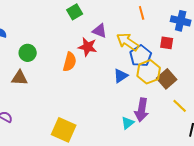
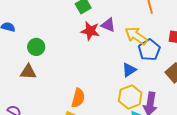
red star: (88, 47) -> (90, 31), moved
orange semicircle: (70, 62) -> (78, 98), moved
yellow hexagon: (149, 72) -> (130, 97), moved

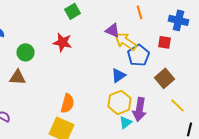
purple triangle: (108, 25) -> (112, 30), moved
red star: (90, 31) -> (62, 42), moved

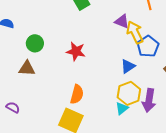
yellow arrow: (126, 41) -> (135, 32), turned 30
red star: (62, 42) -> (76, 51), moved
cyan triangle: (126, 122) -> (122, 108), moved

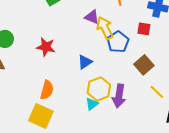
blue triangle: (128, 66) -> (85, 62), moved

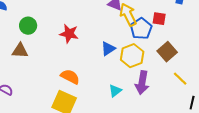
red square: (144, 29) -> (159, 19), moved
yellow hexagon: (99, 89) -> (132, 56), moved
orange semicircle: (47, 90) -> (70, 77), turned -78

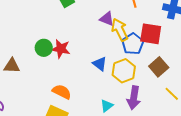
red square: (159, 19) -> (151, 34), size x1.6
green circle: (28, 26) -> (44, 48), moved
blue triangle: (108, 49) -> (100, 64), turned -49

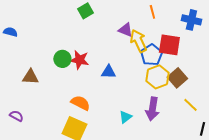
blue triangle: (100, 64) -> (108, 72), moved, turned -35
yellow hexagon: (124, 71) -> (157, 77), moved

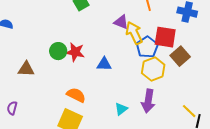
brown square: (177, 78) -> (180, 56), moved
yellow line: (190, 105) -> (189, 111), moved
purple semicircle: (16, 116) -> (12, 108), turned -104

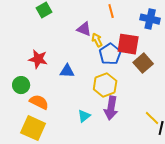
yellow arrow: (134, 33) -> (97, 40), size x0.6
green circle: (58, 51) -> (21, 85), moved
yellow hexagon: (153, 69) -> (105, 85), moved

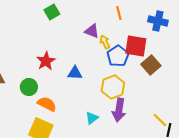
red star: (38, 59) -> (46, 61), turned 30

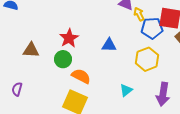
blue pentagon: (118, 56) -> (152, 28), turned 30
red star: (46, 61) -> (69, 38), moved
purple arrow: (119, 110) -> (163, 94), moved

